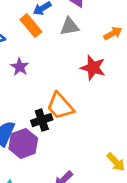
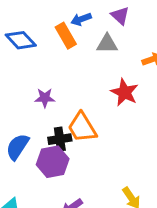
purple star: (20, 67) -> (45, 98), moved, turned 30
purple hexagon: (23, 144) -> (53, 162), moved

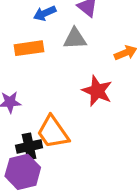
orange rectangle: (66, 36) -> (29, 48), moved, turned -65

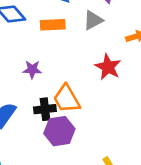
gray triangle: (75, 39) -> (93, 20), turned -30
purple hexagon: (23, 172) -> (59, 131), moved

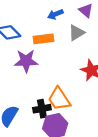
purple star: (32, 70) -> (26, 61), moved, size x1.5

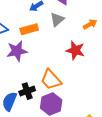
black cross: (42, 109) -> (27, 91), moved

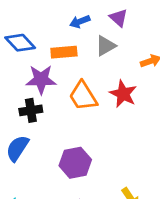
orange trapezoid: (51, 80) -> (83, 96), moved
black cross: (27, 91) -> (31, 110), moved

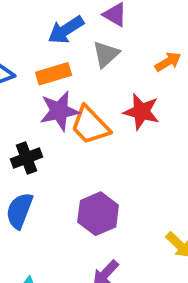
blue arrow: (80, 22) -> (66, 30), size x1.4
purple star: (41, 80) -> (59, 111), moved

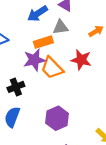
gray triangle: (106, 54) -> (61, 27), turned 35
orange rectangle: (54, 74) -> (43, 42), moved

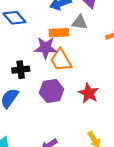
red star: (81, 60) -> (89, 93), moved
purple hexagon: (57, 118) -> (52, 91), moved

